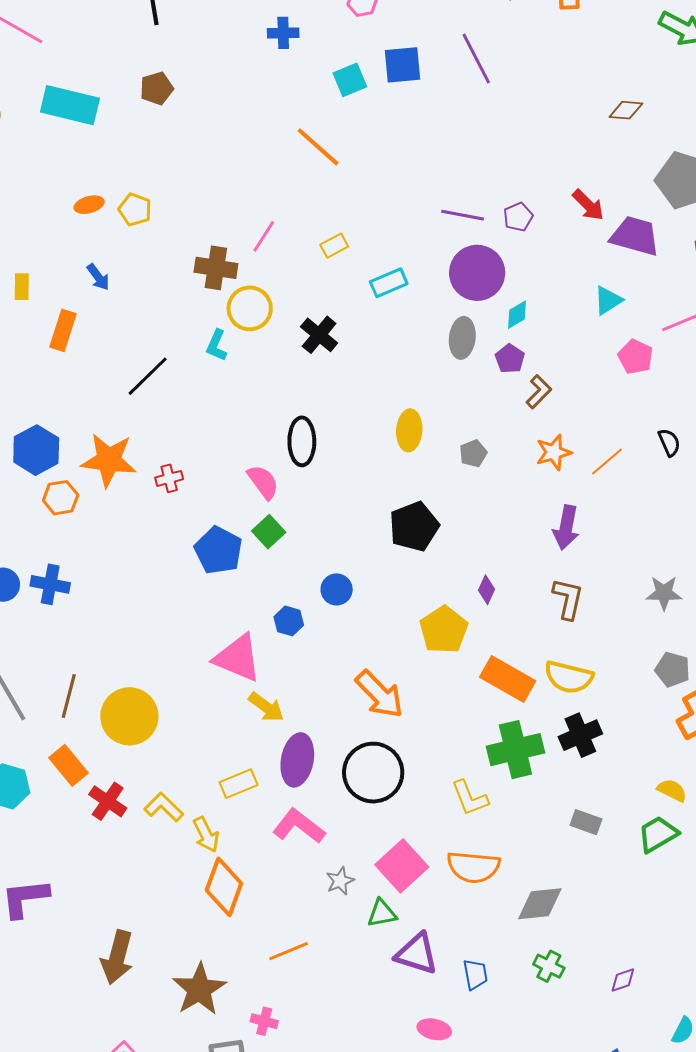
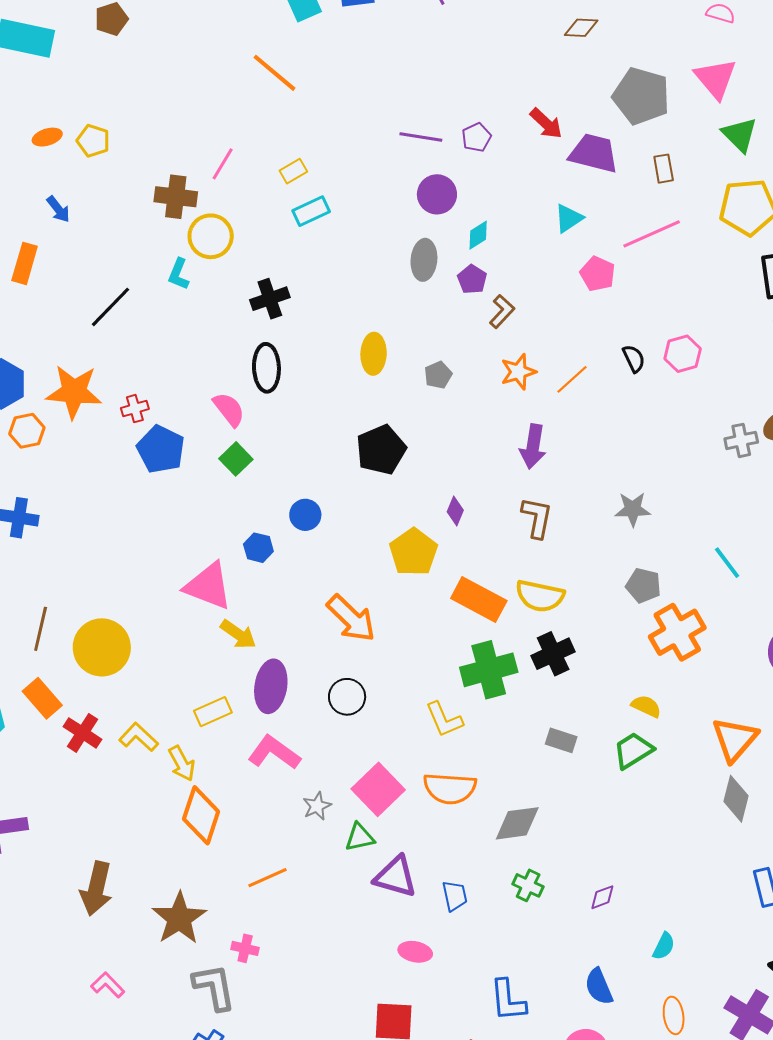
purple circle: (477, 273) -> (437, 194), size x0.7
cyan rectangle: (389, 283) -> (311, 211), moved
black cross: (319, 335) -> (270, 299), moved, turned 33
blue pentagon: (218, 550) -> (161, 449), moved
black circle: (373, 773) -> (347, 697), size x0.6

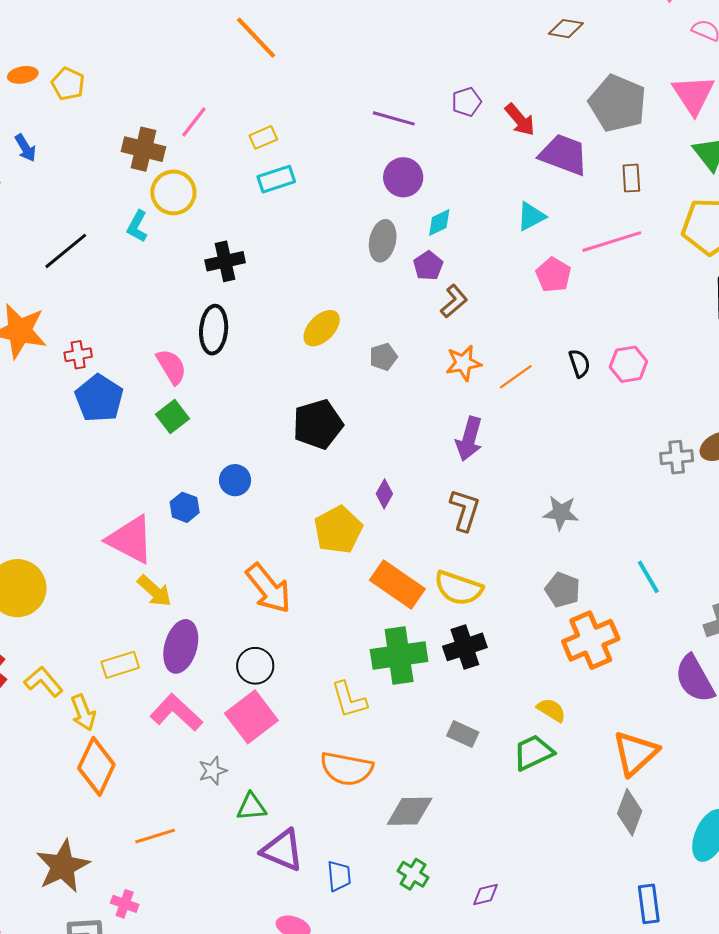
purple pentagon: (476, 137) -> (466, 102), moved
yellow ellipse: (374, 354) -> (322, 328), turned 36
pink square: (378, 789) -> (251, 717), moved

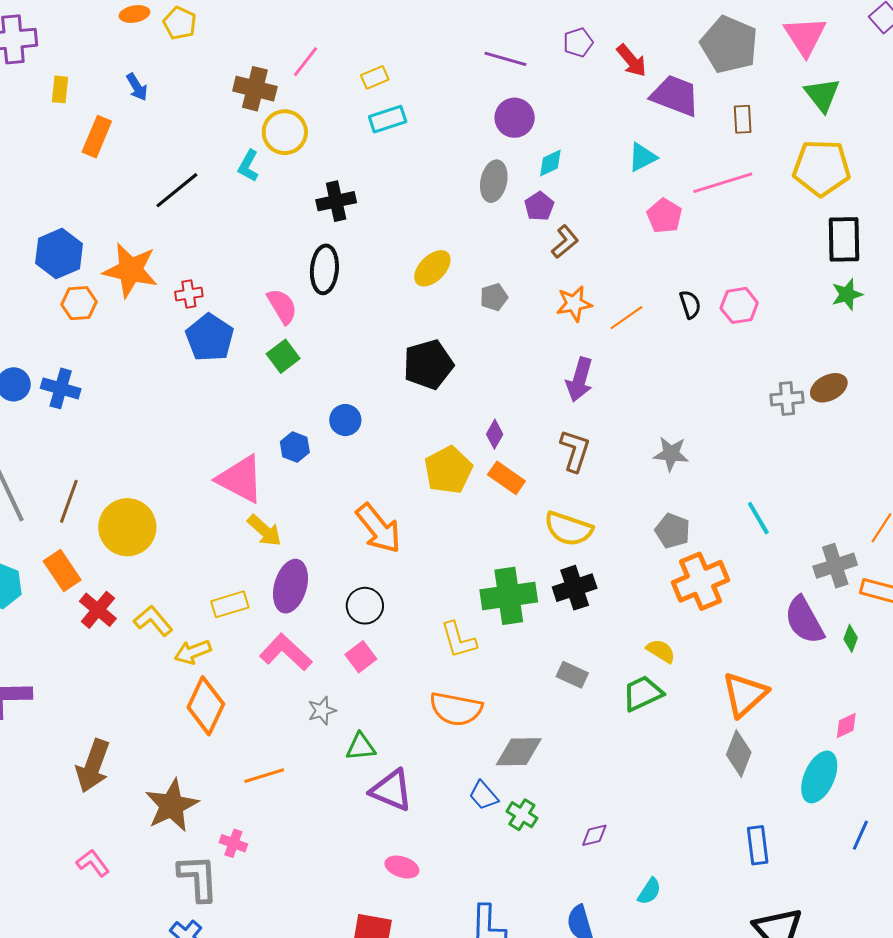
orange rectangle: (397, 585) -> (506, 478), moved, size x0.7
yellow arrow: (83, 713) -> (193, 652), turned 90
pink square: (251, 717) -> (361, 657), size x0.6
blue trapezoid: (339, 876) -> (484, 795), moved, turned 144

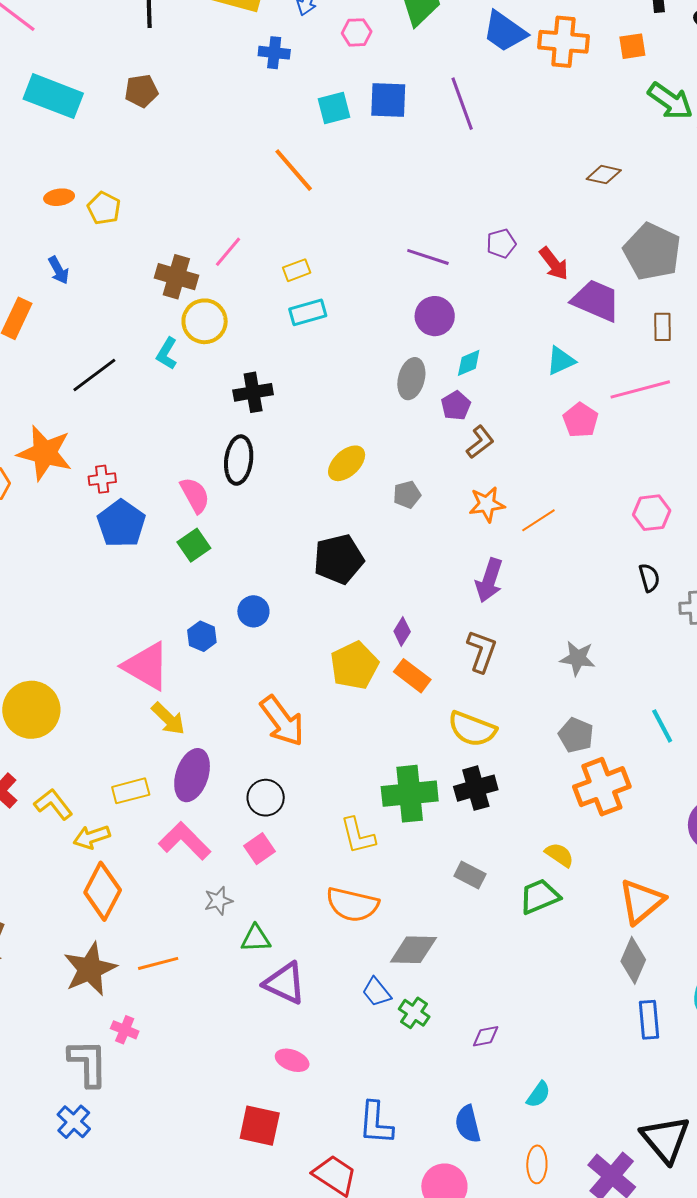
black semicircle: (690, 304) -> (649, 578), moved
brown star: (172, 805) -> (90, 969), moved
blue rectangle: (758, 845) -> (649, 1020), moved

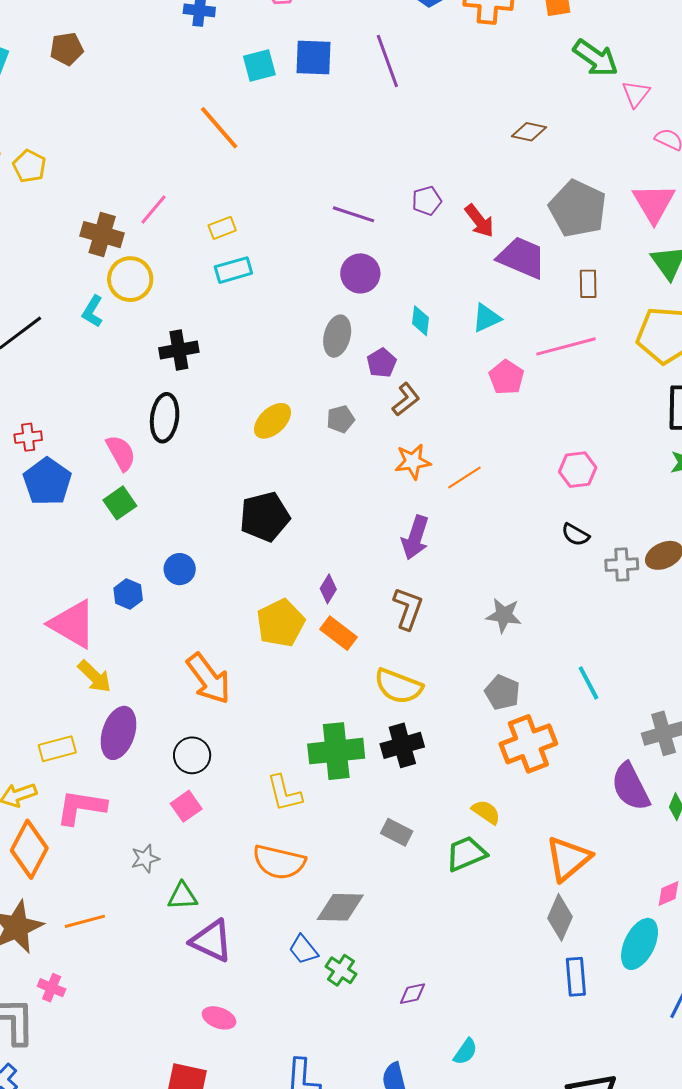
cyan diamond: (469, 363) -> (420, 321), moved, turned -60
gray pentagon: (407, 495) -> (341, 419), moved
black semicircle: (649, 578) -> (575, 535), turned 136
pink L-shape: (185, 841) -> (81, 807), moved, turned -36

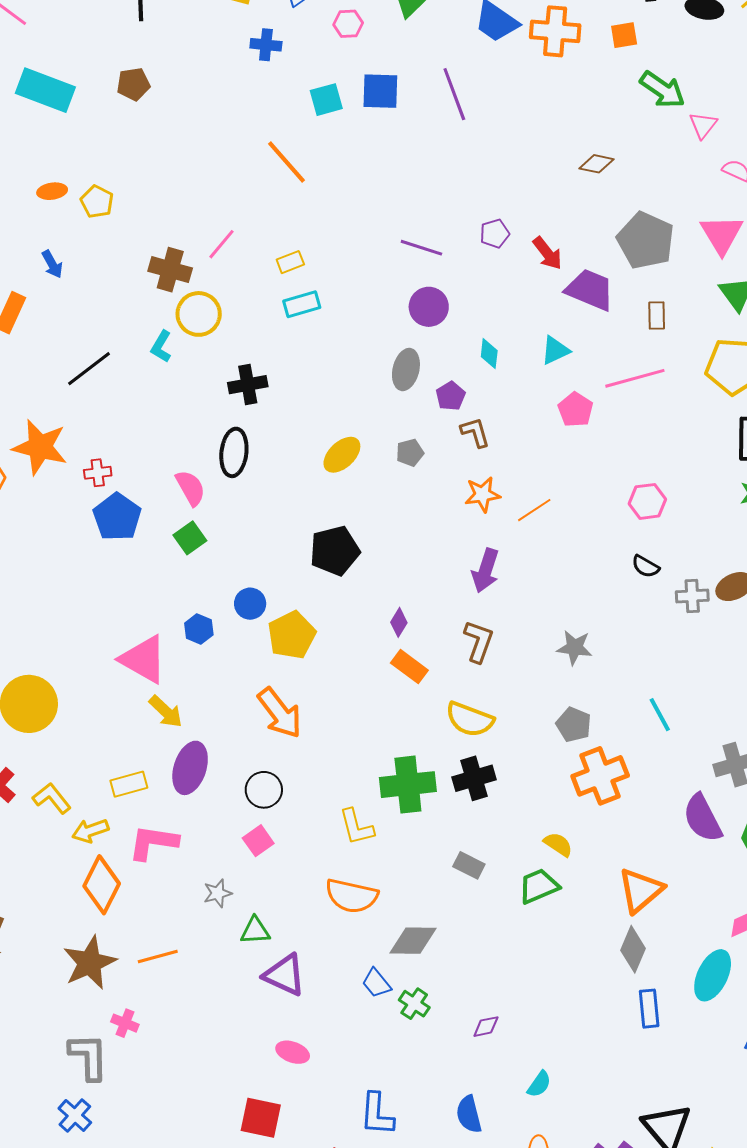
brown L-shape: (406, 399) -> (475, 432), turned -68
yellow pentagon: (281, 623) -> (292, 635), moved

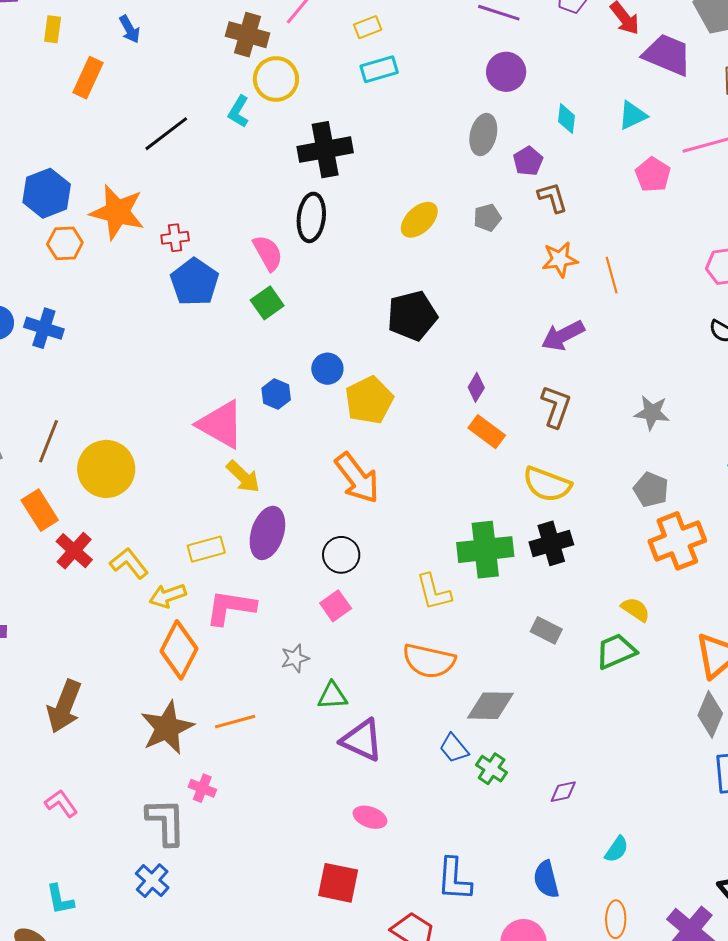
black cross: (248, 385) -> (325, 150), size x1.4
orange line: (534, 510) -> (612, 275), turned -72
purple arrow: (486, 570) -> (563, 336), turned 45

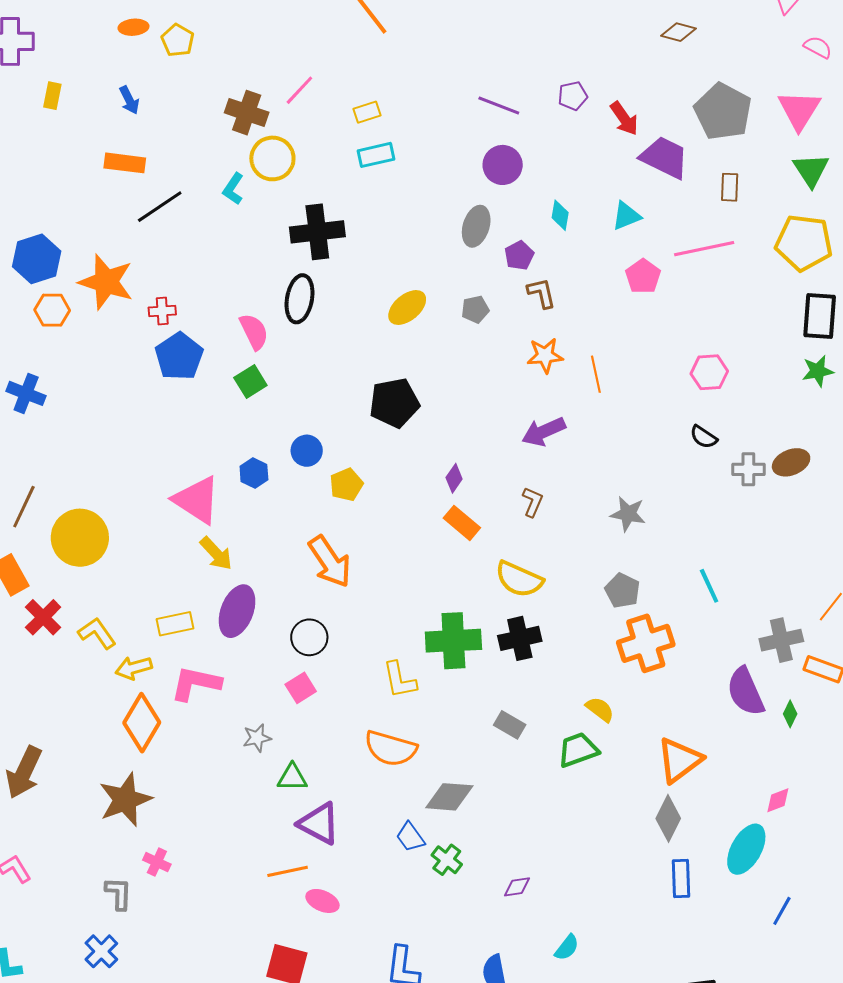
orange rectangle: (88, 78) -> (125, 163), moved, turned 69
yellow pentagon: (369, 400) -> (346, 485), size x0.7
brown L-shape: (556, 406) -> (533, 502), size x0.7
orange line: (235, 722) -> (288, 871), moved
gray L-shape: (166, 822) -> (119, 893), size x0.7

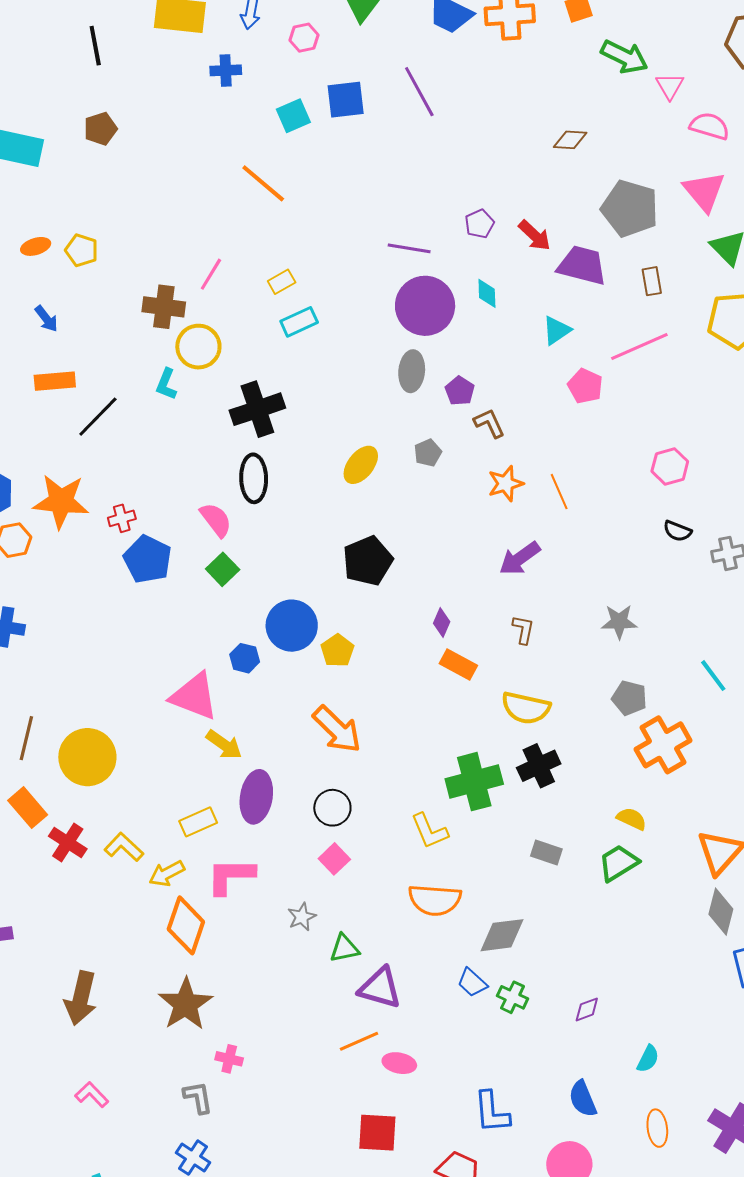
pink semicircle: (818, 47) -> (710, 126), size x1.4
purple circle: (503, 165) -> (425, 306), size x1.5
cyan diamond: (560, 215) -> (487, 293), moved
blue circle: (307, 451) -> (292, 626), size x1.6

